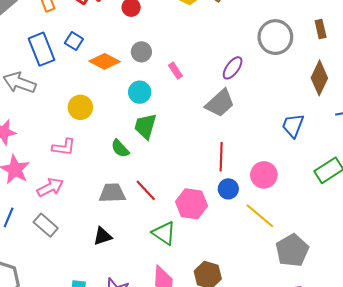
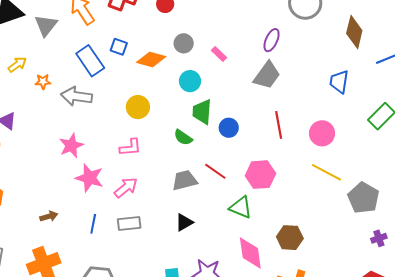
blue circle: (228, 189) -> (229, 128), moved
gray rectangle: (46, 225) -> (129, 223), turned -35

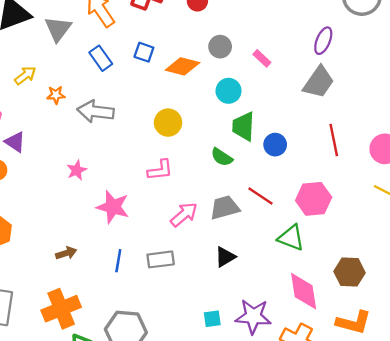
blue rectangle: (90, 61) -> (101, 58), moved, size x0.7
pink star: (71, 146) -> (77, 170), moved, size x0.7
pink arrow: (126, 188) -> (184, 215), moved

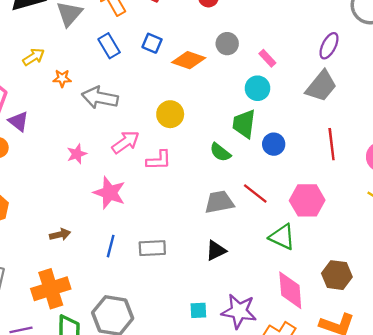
cyan circle: (229, 91) -> (257, 88), moved
pink arrow: (184, 215) -> (126, 142), moved

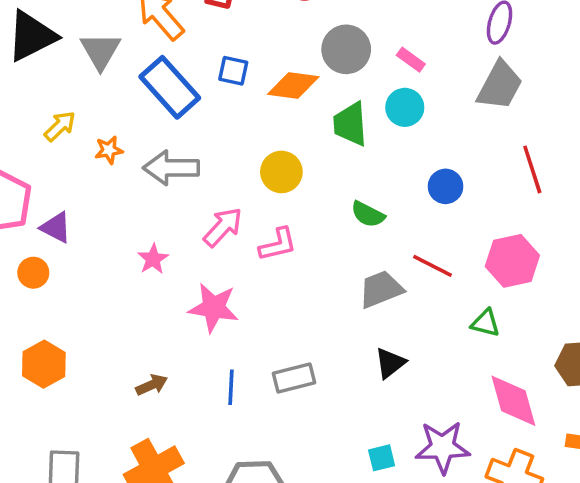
gray circle: (227, 44) -> (346, 49), size x1.4
blue rectangle: (109, 46) -> (170, 87), size x1.6
green trapezoid: (244, 124) -> (350, 124), moved
green triangle: (282, 237) -> (486, 323), size x0.7

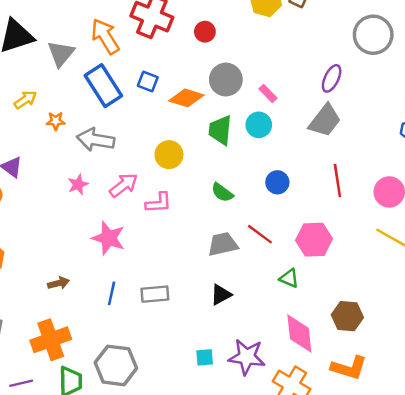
pink star: (153, 259) -> (78, 184), moved

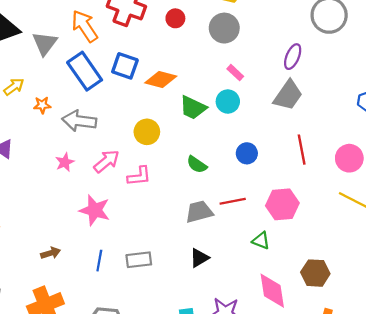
gray circle: (226, 80) -> (224, 28), moved
blue square: (148, 82) -> (125, 66), size x1.4
green trapezoid: (220, 130) -> (193, 108), turned -68
red line: (260, 234) -> (233, 201), turned -45

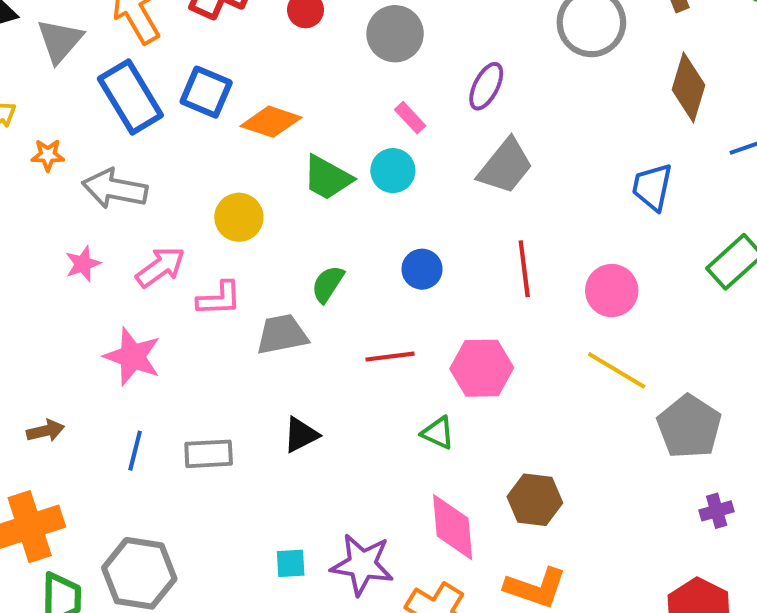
purple ellipse: (293, 57) -> (486, 86), moved
green semicircle: (197, 165) -> (328, 284), turned 85
gray trapezoid: (199, 212) -> (282, 334), moved
black triangle: (199, 258) -> (301, 435), moved

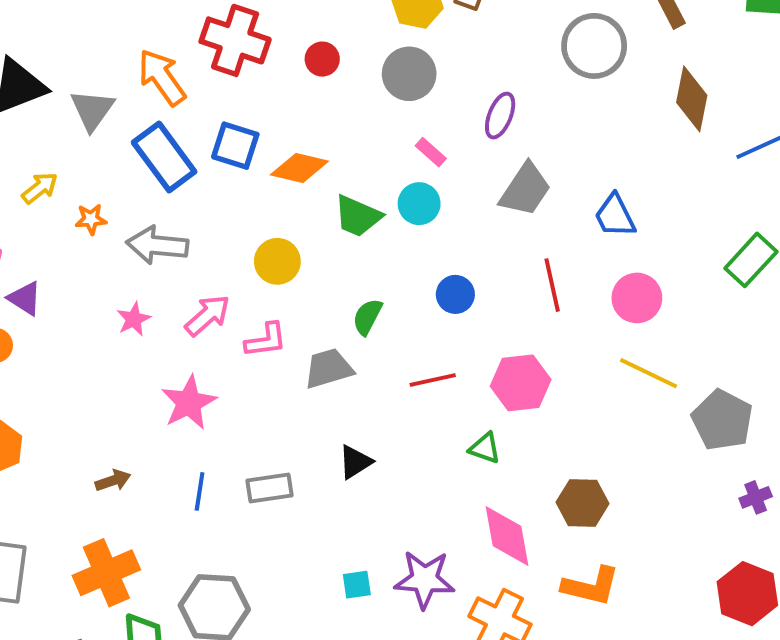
blue trapezoid: (652, 187) -> (615, 216), moved, turned -33
pink star: (132, 357) -> (189, 403), turned 30

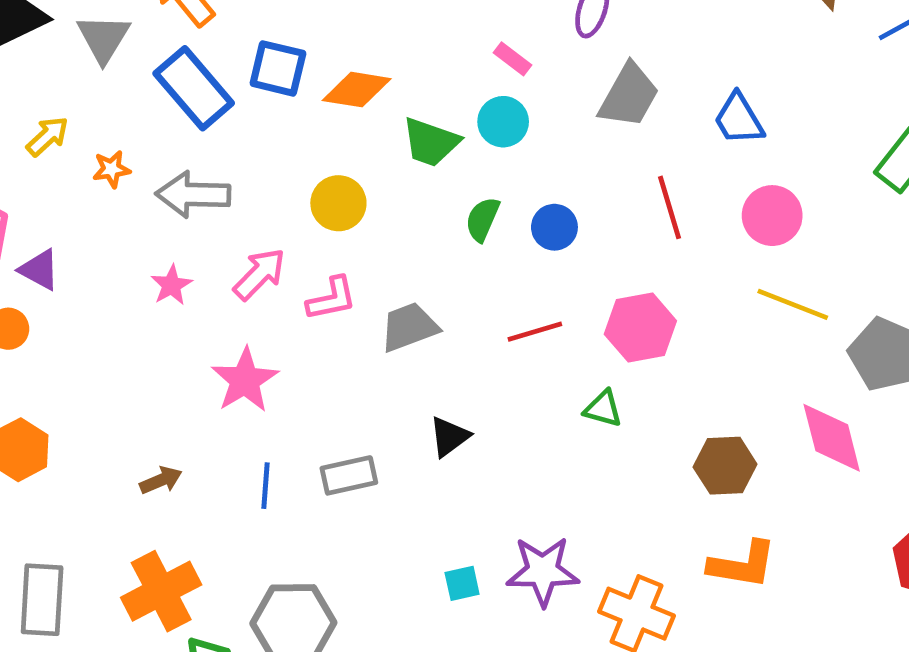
green semicircle: (367, 317) -> (482, 219), moved
pink diamond: (507, 536) -> (832, 438), moved

